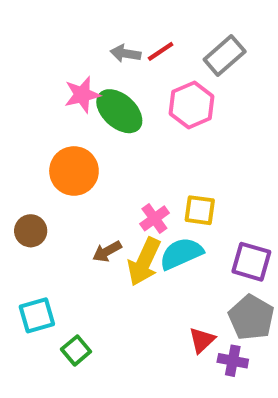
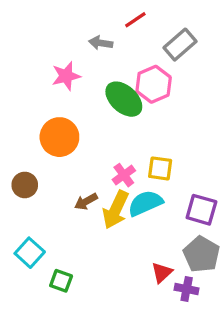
red line: (161, 51) -> (135, 20), moved
green ellipse: (119, 111) -> (124, 99), moved
cyan square: (37, 315) -> (30, 253), turned -32
green square: (76, 350) -> (61, 281), turned -30

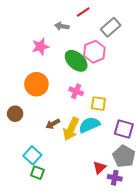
pink cross: (124, 175) -> (76, 91), moved, turned -32
cyan square: (30, 253) -> (32, 155), moved

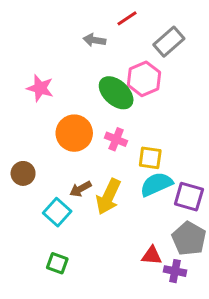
pink star: (41, 47) -> (40, 88), moved, turned 30
orange circle: (36, 84) -> (74, 133), moved
cyan semicircle: (89, 125) -> (156, 184), moved
cyan square: (32, 155) -> (57, 212), moved
red triangle: (99, 168) -> (152, 256), turned 48

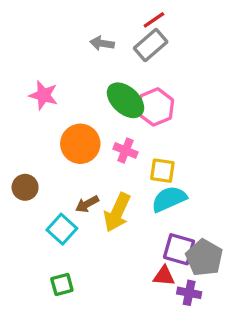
red line: (127, 18) -> (154, 20), moved
gray rectangle: (169, 42) -> (151, 45), moved
pink hexagon: (144, 79) -> (156, 107), moved
purple square: (189, 197) -> (179, 249), moved
green square: (57, 263) -> (62, 284), turned -35

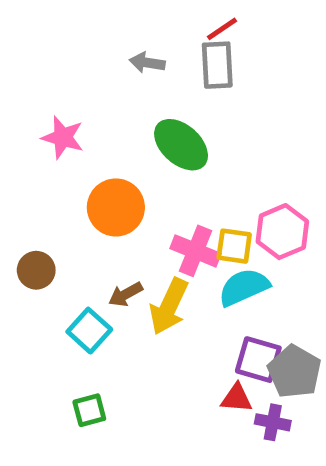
gray rectangle: (151, 45) -> (217, 65), turned -52
pink hexagon: (156, 107) -> (282, 232), moved
pink cross: (126, 150) -> (196, 251), moved, size x1.4

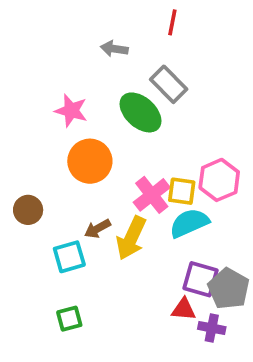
red line: (222, 29) -> (172, 22), turned -45
gray rectangle: (217, 65) -> (169, 84), moved, turned -42
pink star: (63, 137) -> (71, 111), moved
pink cross: (196, 251) -> (152, 195), turned 30
cyan square: (89, 331) -> (69, 257), turned 32

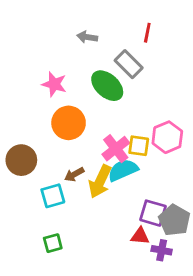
red line: (172, 22) -> (147, 33), moved
brown circle: (28, 210) -> (21, 160), size x1.4
cyan semicircle: (189, 223) -> (123, 170), moved

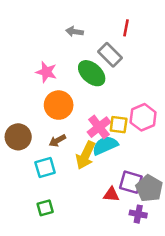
brown arrow: (74, 174) -> (57, 141), moved
red triangle: (140, 236) -> (111, 194), moved

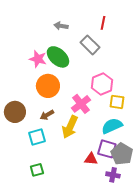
green ellipse: (92, 73) -> (58, 57), moved
pink hexagon: (143, 117) -> (102, 84), moved
yellow square: (119, 125) -> (117, 102), moved
cyan semicircle: (105, 145) -> (112, 126), moved

